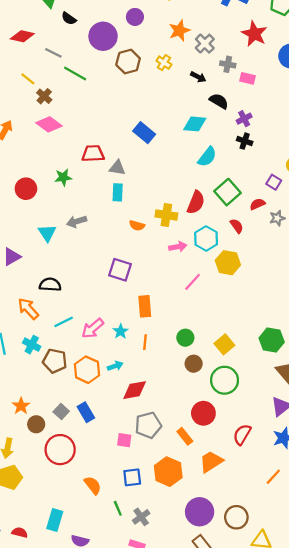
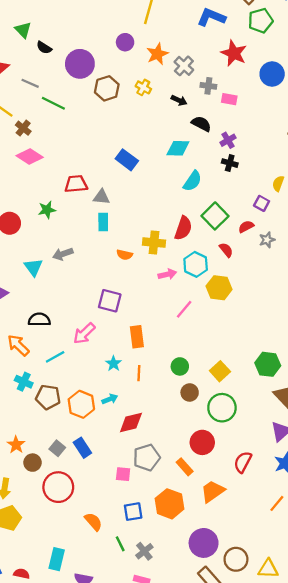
purple circle: (135, 17) -> (125, 42), moved
pink arrow: (93, 328) -> (84, 333), moved
brown circle: (236, 517) -> (236, 559), moved

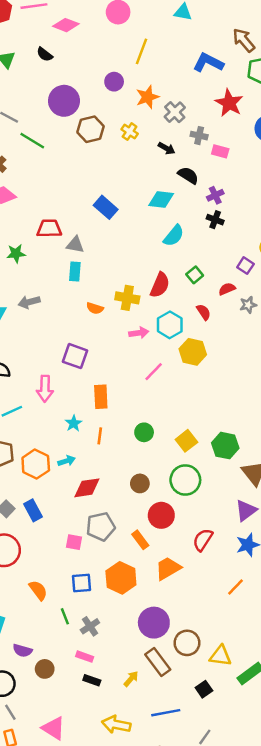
black semicircle: (44, 48) -> (45, 54), moved
green square: (215, 216) -> (195, 275), size x0.6
pink arrow: (84, 333) -> (45, 389), turned -50
green hexagon: (268, 364) -> (225, 446), moved
brown circle: (190, 392) -> (140, 483), moved

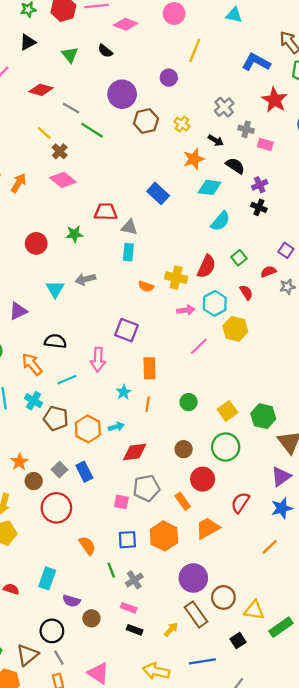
orange star: (147, 97) -> (194, 159), moved

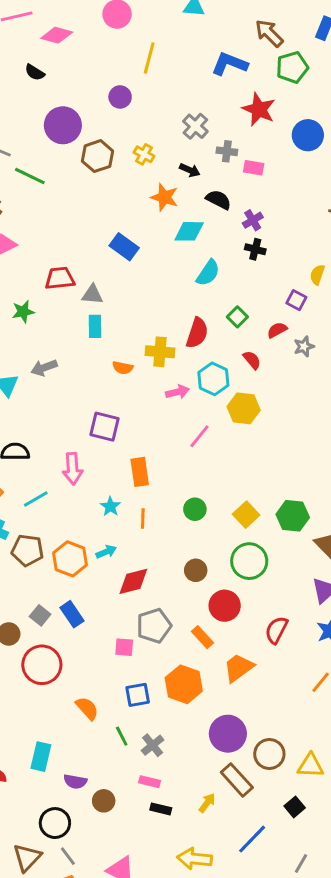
orange star: (194, 159) -> (165, 197), turned -30
blue line: (202, 661) -> (252, 839), turned -30

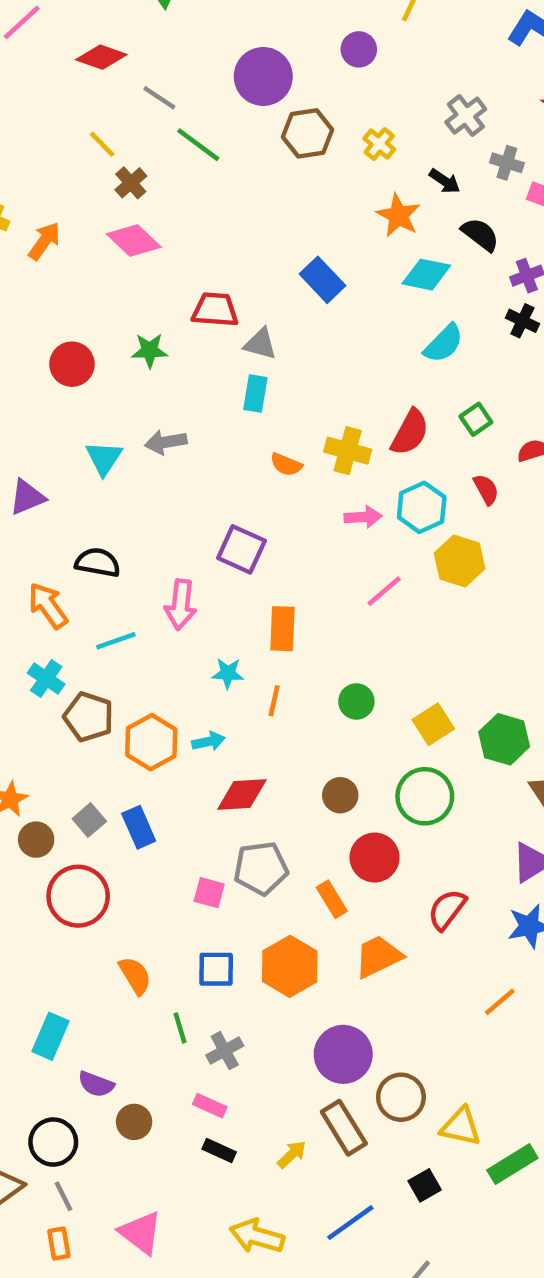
cyan star: (110, 506) -> (228, 673), turned 30

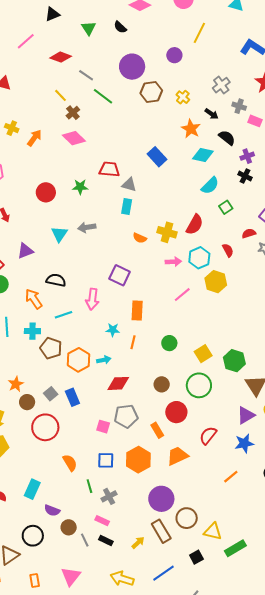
green square: (476, 419) -> (226, 207), moved
cyan cross: (46, 679) -> (32, 331), turned -35
gray line: (64, 1196) -> (85, 540), moved
pink triangle: (141, 1233) -> (71, 576), turned 30

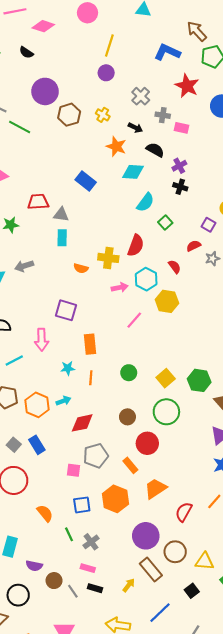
purple circle: (174, 55) -> (106, 73), moved
red semicircle: (208, 435) -> (184, 512), moved

